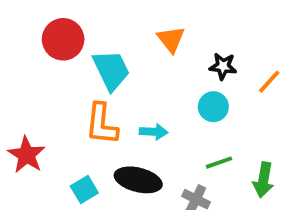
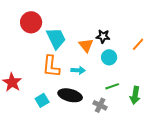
orange triangle: (171, 39) -> (86, 45), moved
black star: (223, 66) -> (103, 36), moved

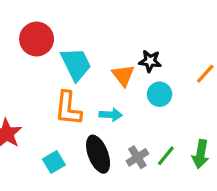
green line: (112, 86) -> (166, 156), moved, turned -32
black ellipse: (70, 95) -> (98, 154), turned 55
gray cross: (100, 105) -> (137, 157), moved, turned 32

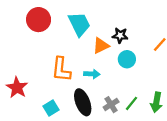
cyan trapezoid: (76, 64) -> (79, 24), moved
orange triangle: (123, 75) -> (101, 46), turned 42

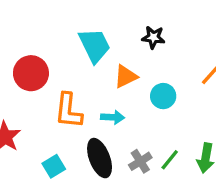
red circle: (39, 20) -> (31, 73), moved
black star: (120, 35) -> (153, 37), moved

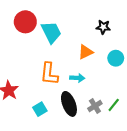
cyan trapezoid: (95, 45) -> (51, 32), moved
red circle: (31, 73) -> (25, 22), moved
cyan circle: (163, 96) -> (116, 58), moved

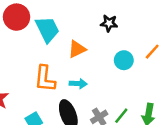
orange triangle: (86, 52) -> (77, 49), moved

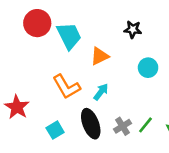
orange L-shape: (45, 79) -> (67, 87), turned -36
cyan arrow: (78, 84) -> (101, 92), turned -56

